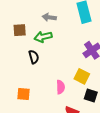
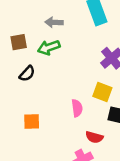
black semicircle: (34, 57) -> (27, 74), moved, turned 64

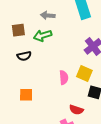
black semicircle: (27, 74) -> (24, 56), turned 32
pink semicircle: (77, 108) -> (64, 77), moved

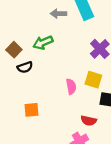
gray arrow: (48, 15) -> (59, 14), moved
brown square: (18, 30) -> (14, 50), moved, turned -32

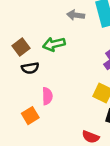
pink semicircle: (71, 86) -> (47, 96), moved
orange square: (32, 110) -> (30, 116), turned -35

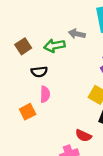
gray arrow: (76, 15) -> (77, 34), moved
black semicircle: (30, 68) -> (39, 72), moved

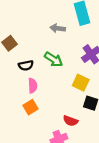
green arrow: (54, 46) -> (54, 59), moved, turned -132
orange square: (28, 112) -> (31, 107), moved

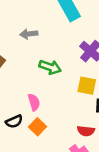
gray arrow: (58, 28) -> (29, 34), moved
black semicircle: (26, 65) -> (14, 121), moved

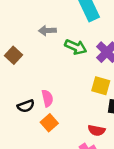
green arrow: (50, 67) -> (76, 47), moved
black semicircle: (14, 121) -> (26, 106), moved

